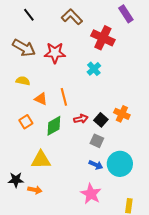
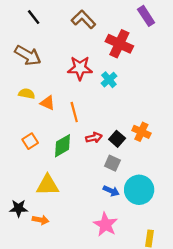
red star: (55, 53) -> (80, 68), moved
orange triangle: (41, 99) -> (48, 103), moved

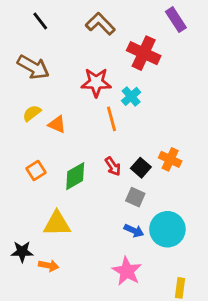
yellow semicircle: (27, 94) -> (32, 113), turned -49
orange line: (74, 112) -> (112, 119), moved
red arrow: (94, 138) -> (113, 166), turned 70

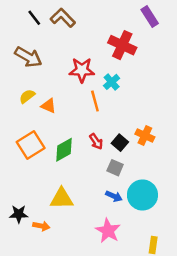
brown L-shape: (100, 24) -> (63, 18), moved
orange square: (36, 171) -> (31, 145), size x1.6
yellow triangle: (57, 224) -> (62, 199), moved

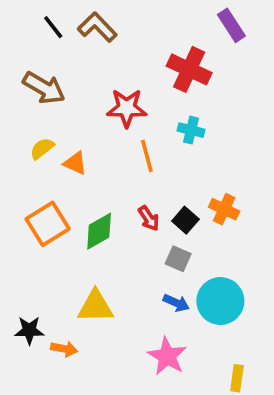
cyan cross: (112, 82) -> (191, 130), moved, turned -35

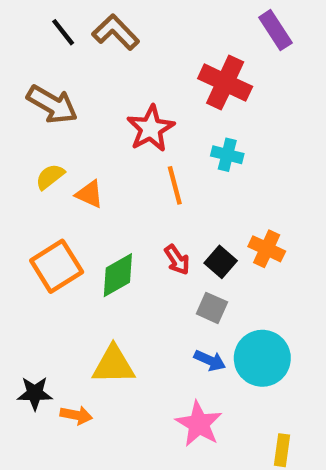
red star: (127, 108) -> (151, 128), turned -30

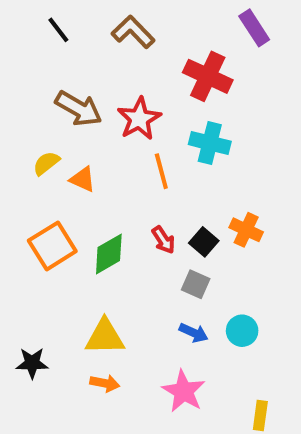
brown L-shape: (116, 32) -> (133, 32), moved
brown arrow: (52, 104) -> (79, 109), moved
cyan cross: (227, 155) -> (210, 143), size x1.4
cyan circle: (262, 358) -> (242, 331), size x0.6
orange arrow: (76, 415) -> (105, 383), moved

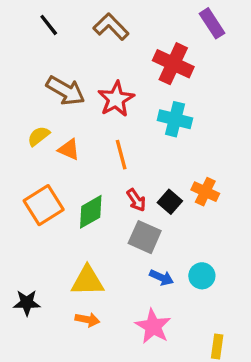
orange line: (161, 171) -> (121, 155), moved
gray square: (196, 284) -> (145, 237), moved, size x1.4

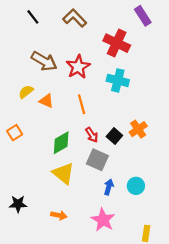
orange cross: (205, 192) -> (138, 129), turned 30
orange square: (44, 205) -> (15, 133), moved, size x0.6
blue arrow: (161, 278) -> (109, 187), turned -98
yellow triangle: (87, 281) -> (63, 173), moved, turned 40

